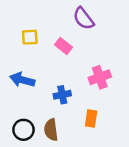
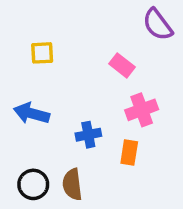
purple semicircle: (84, 18) -> (158, 25), moved
pink rectangle: (64, 46) -> (122, 65), moved
orange rectangle: (91, 119) -> (129, 152), moved

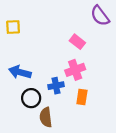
yellow square: (42, 53) -> (13, 27), moved
pink cross: (142, 110) -> (75, 70), moved
black circle: (33, 184) -> (31, 98), moved

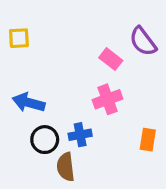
purple semicircle: (100, 16) -> (143, 41), moved
blue cross: (56, 86) -> (80, 135), moved
orange rectangle: (82, 97) -> (148, 140), moved

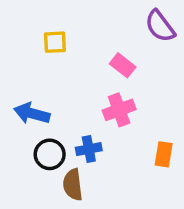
yellow square: (19, 38) -> (55, 42), moved
purple semicircle: (143, 41) -> (160, 26), moved

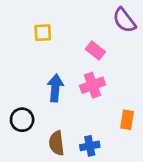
blue arrow: (32, 113) -> (55, 88), moved, turned 80
blue cross: (89, 149) -> (90, 146), moved
black circle: (50, 154) -> (22, 120), moved

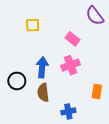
black circle: (22, 120) -> (17, 81), moved
brown semicircle: (57, 143) -> (43, 93), moved

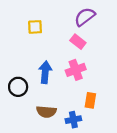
purple semicircle: (95, 16) -> (85, 17), moved, turned 90
orange rectangle: (97, 91) -> (90, 100), moved
brown semicircle: (43, 93) -> (46, 112), moved, turned -78

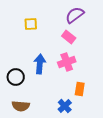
brown semicircle: (46, 112) -> (21, 106), moved
blue cross: (73, 120) -> (65, 106), turned -32

